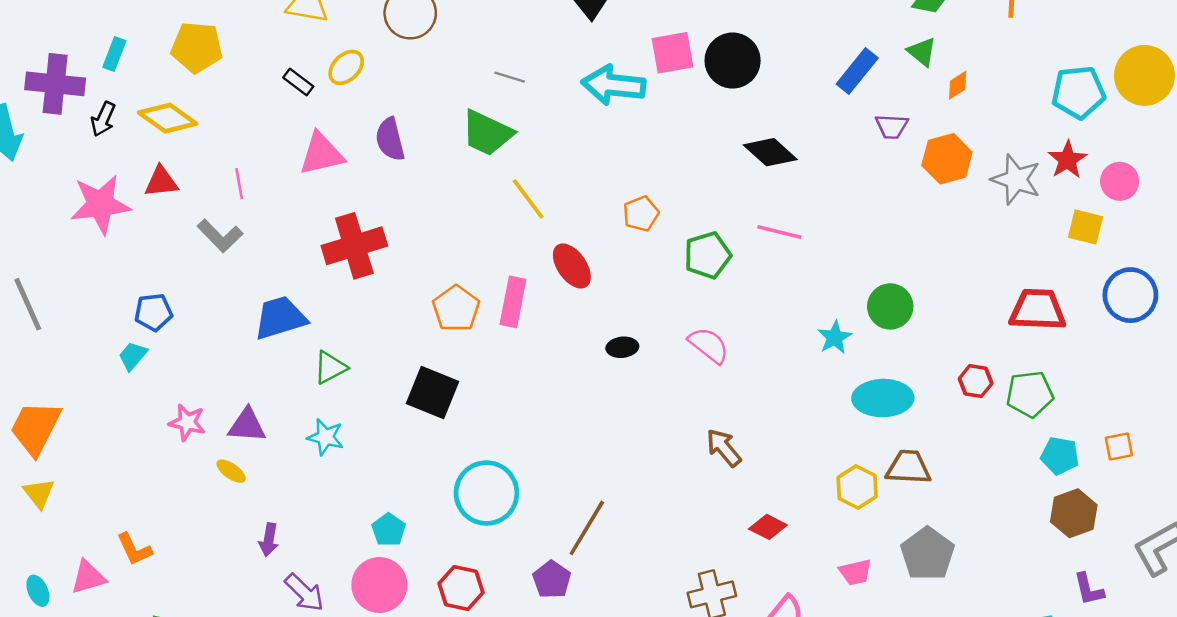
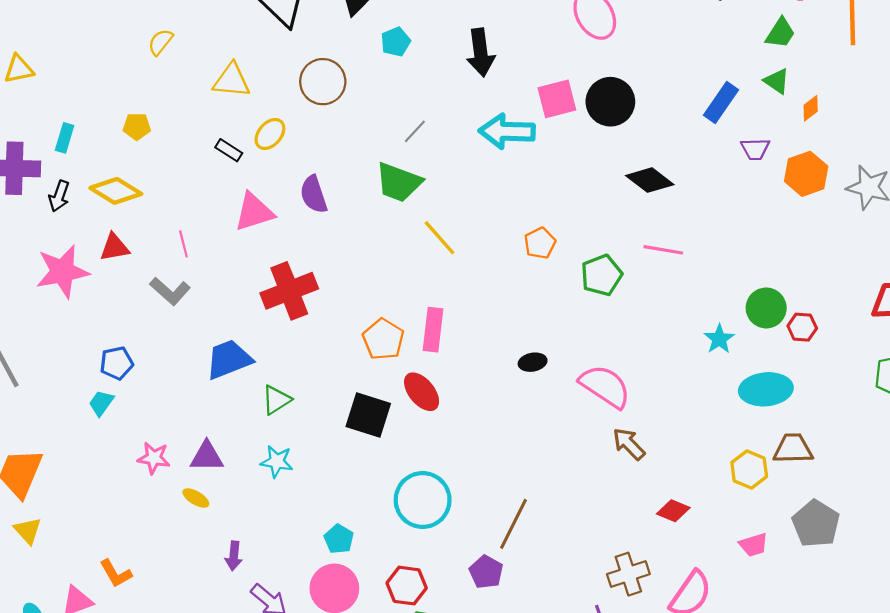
yellow pentagon: (197, 47) -> (137, 126), size x0.6
gray line: (510, 77) -> (415, 131), turned -60
red ellipse: (572, 266) -> (422, 392), moved
pink semicircle: (709, 345) -> (605, 386), moved, size x1.4
red hexagon: (976, 381) -> (802, 327), moved

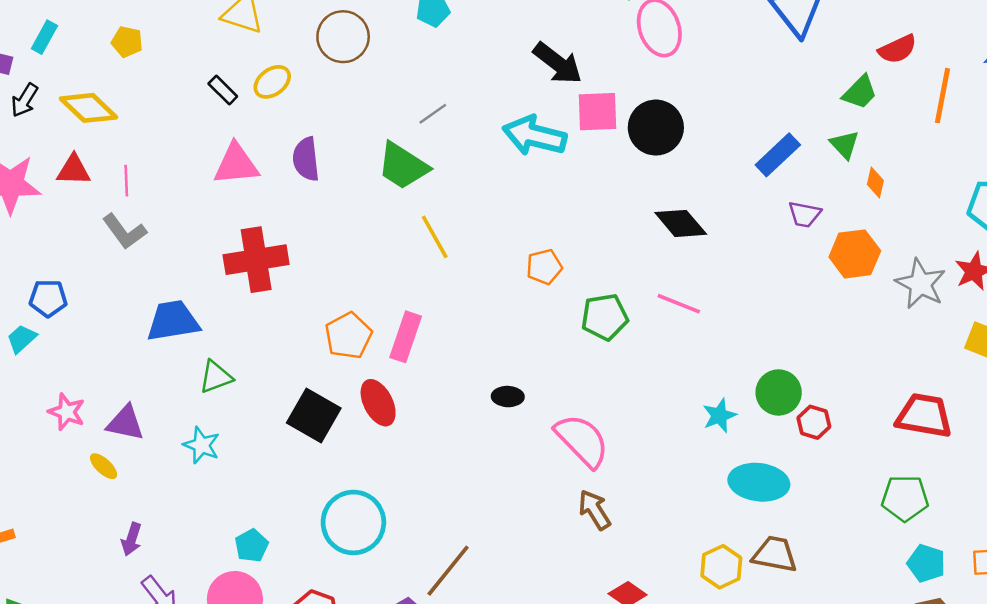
black arrow: (480, 52) -> (558, 63), moved, turned -57
orange diamond: (811, 108) -> (875, 183), turned -52
pink line: (183, 244) -> (126, 181), moved

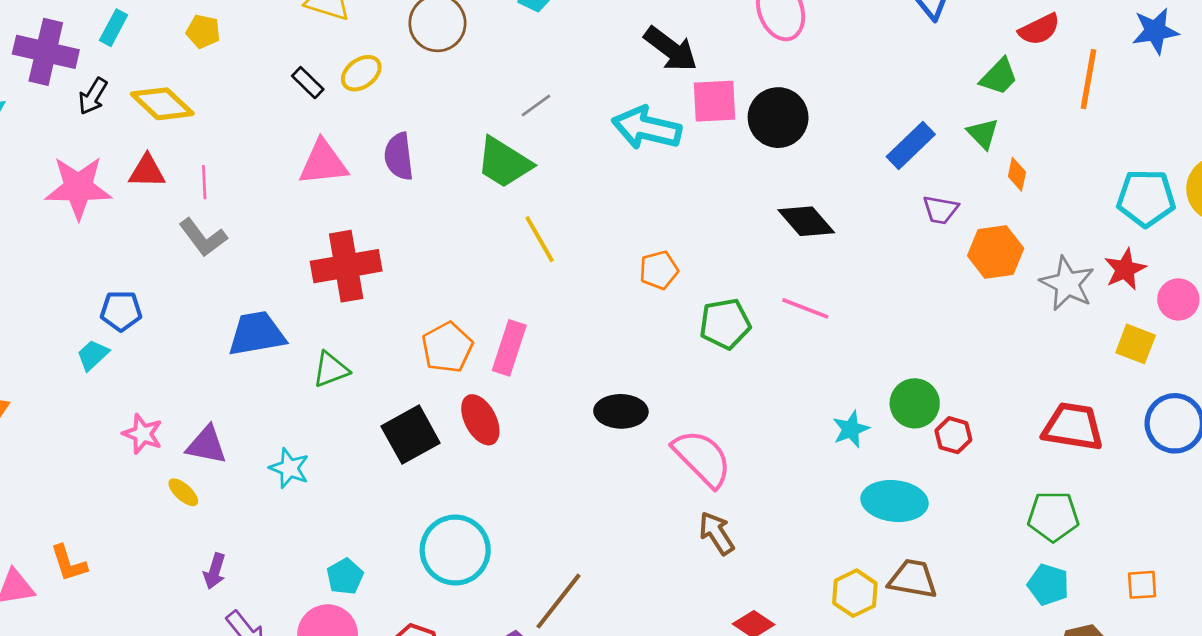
green triangle: (216, 377) -> (331, 369), moved
black ellipse: (508, 397) -> (621, 411), size x1.5
black square: (314, 416) -> (411, 435), turned 32
cyan pentagon: (926, 563) -> (1048, 585), moved

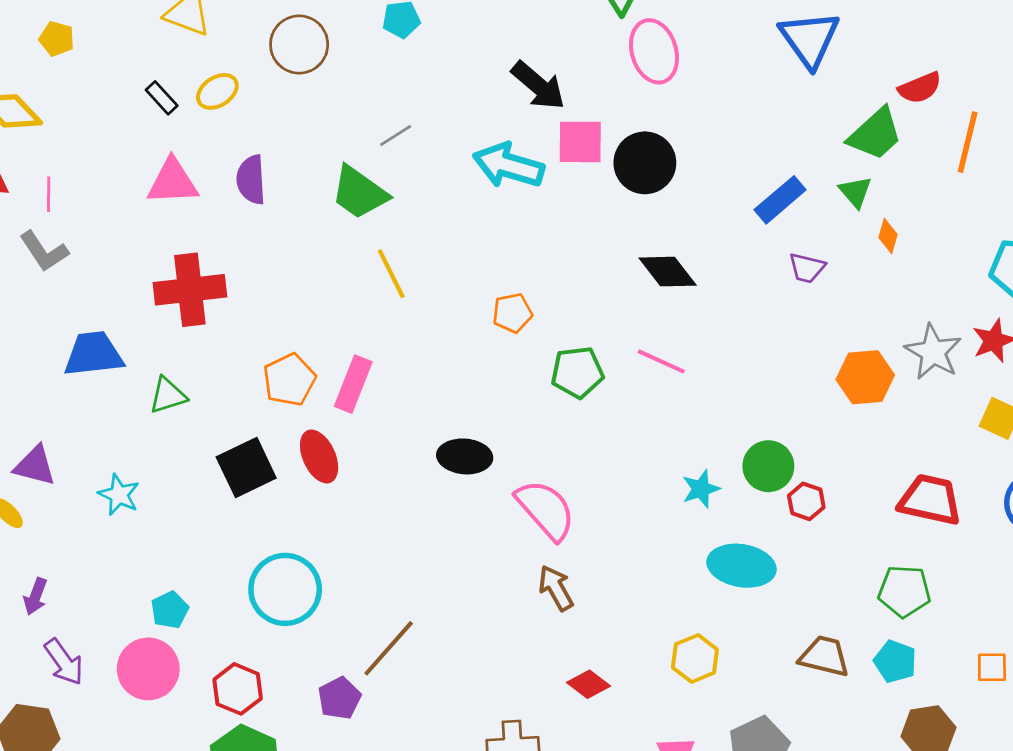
green trapezoid: (999, 77) -> (875, 134), size x1.4
orange hexagon: (996, 252) -> (865, 377), moved
brown trapezoid: (913, 579) -> (824, 656), moved

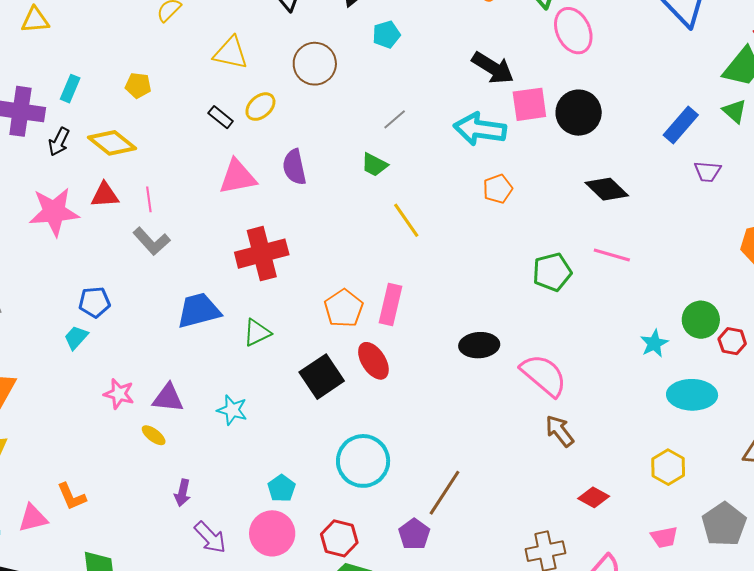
green trapezoid: (359, 193) -> (374, 165), size x0.6
orange pentagon: (512, 313) -> (498, 189), moved

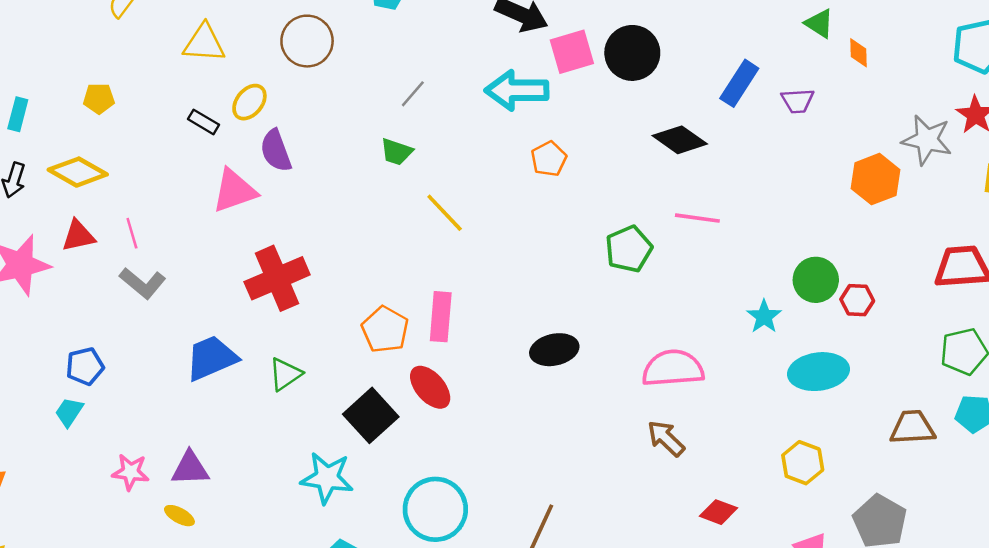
blue rectangle: (681, 125) -> (739, 83), moved
purple semicircle: (294, 167) -> (276, 151), moved
pink semicircle: (544, 375) -> (673, 368), moved, turned -36
cyan star: (232, 410) -> (327, 478), moved, size x1.4

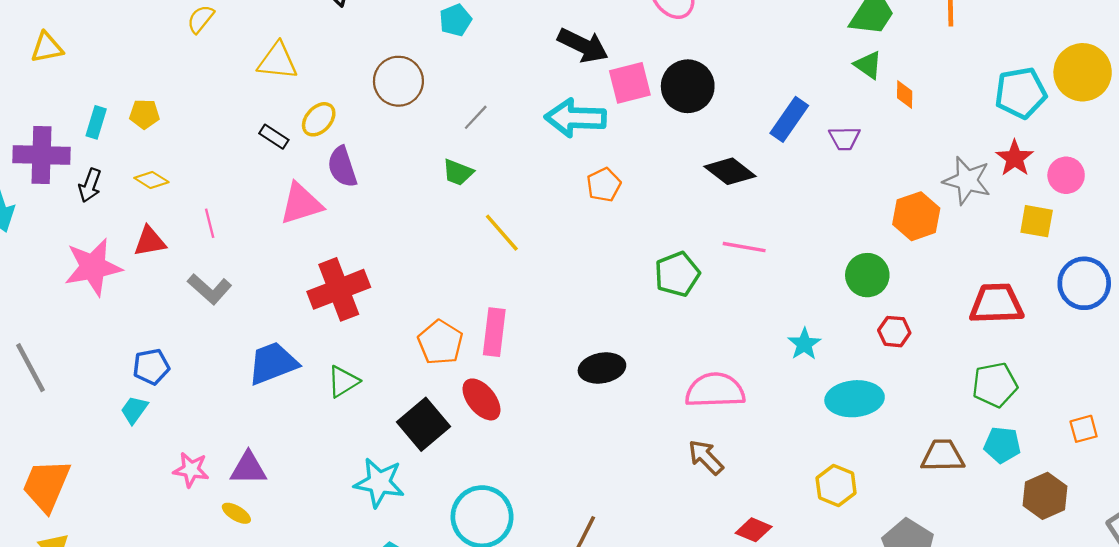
brown circle: (307, 41) -> (398, 81), moved
yellow pentagon: (99, 98) -> (144, 114), moved
yellow diamond: (78, 172) -> (151, 180), size x0.6
pink line: (132, 233) -> (210, 223), moved
green circle: (816, 280) -> (867, 275), moved

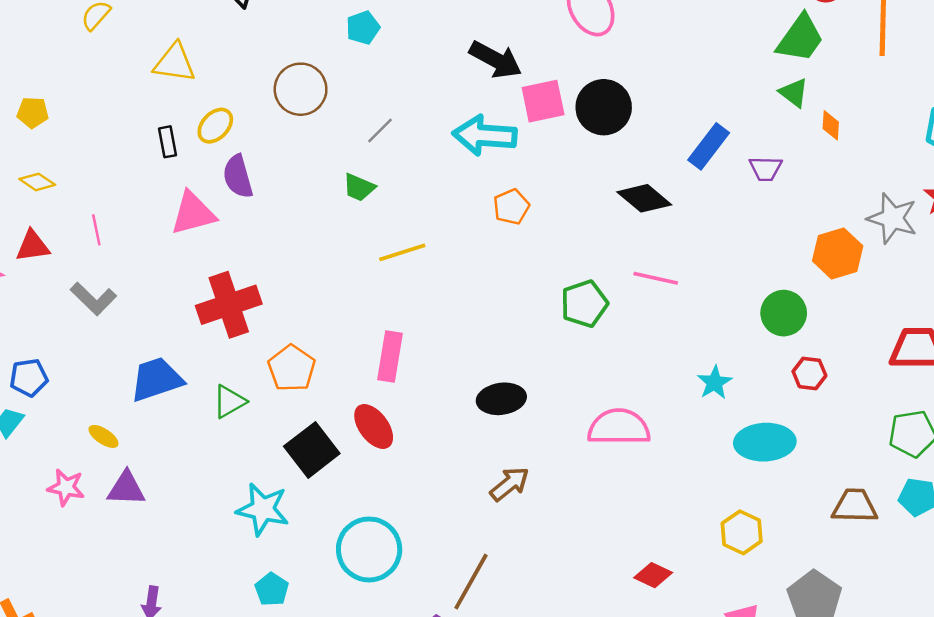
black rectangle: (274, 137) -> (168, 142), turned 44
yellow line: (502, 233) -> (402, 252), turned -69
orange pentagon: (440, 342) -> (292, 368), moved
brown arrow: (706, 457) -> (510, 484), moved, turned 93
yellow ellipse: (236, 513) -> (103, 436), moved

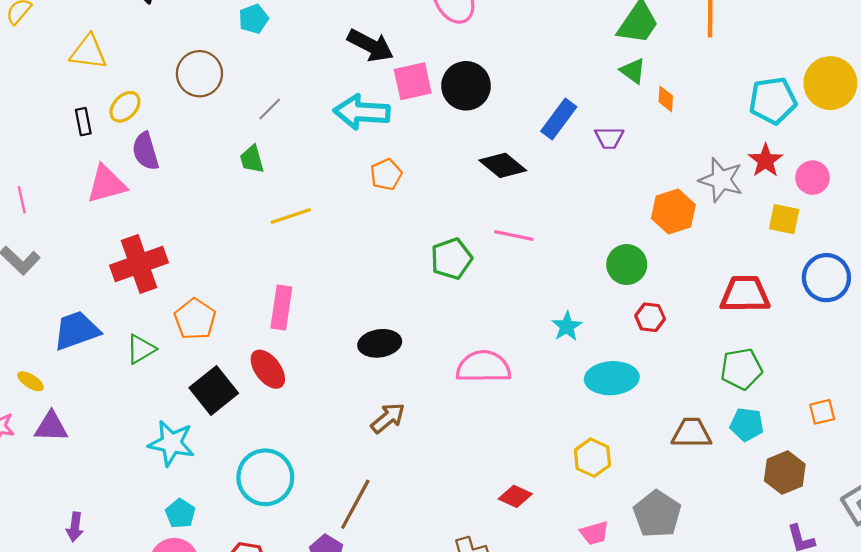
green trapezoid: (359, 187) -> (252, 159), turned 52

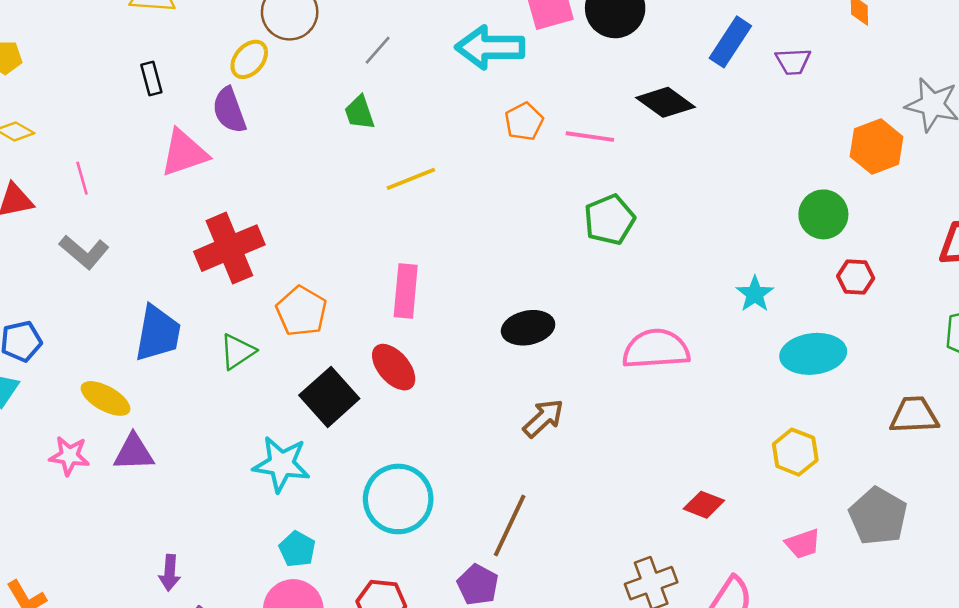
yellow ellipse: (125, 107) -> (249, 59), moved
pink line: (514, 235) -> (590, 137), moved
blue trapezoid: (76, 330) -> (158, 333), turned 123
yellow ellipse: (31, 381) -> (106, 398), size x1.5

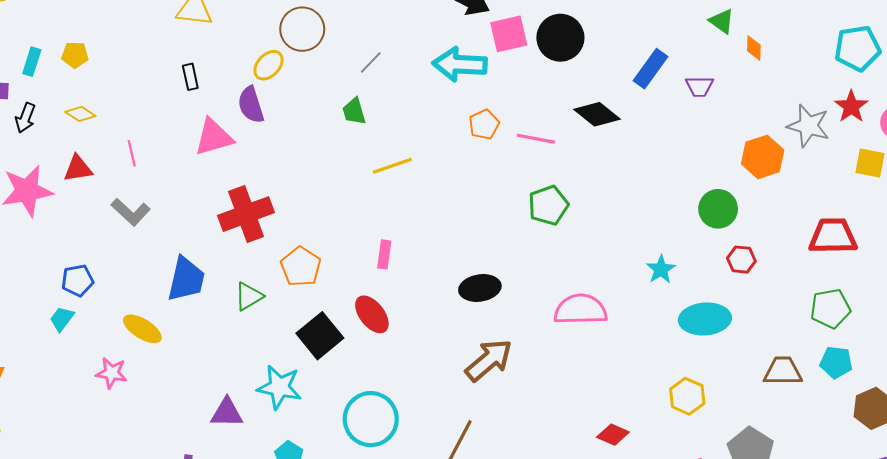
pink rectangle: (406, 291) -> (384, 254), size x0.7
brown arrow: (543, 418) -> (489, 360), size x1.4
purple triangle: (134, 452) -> (227, 413), moved

